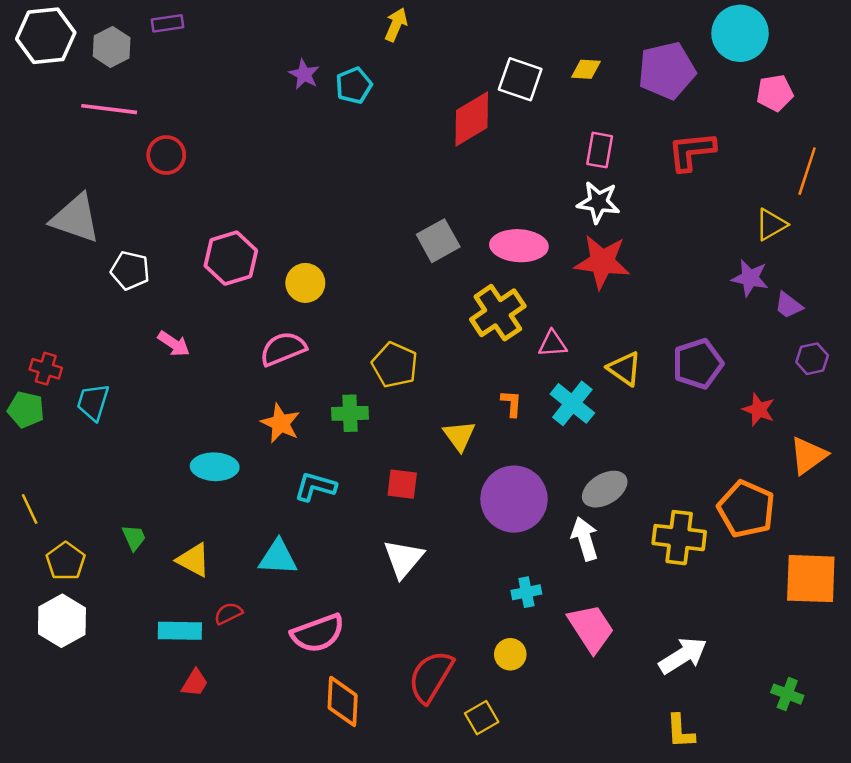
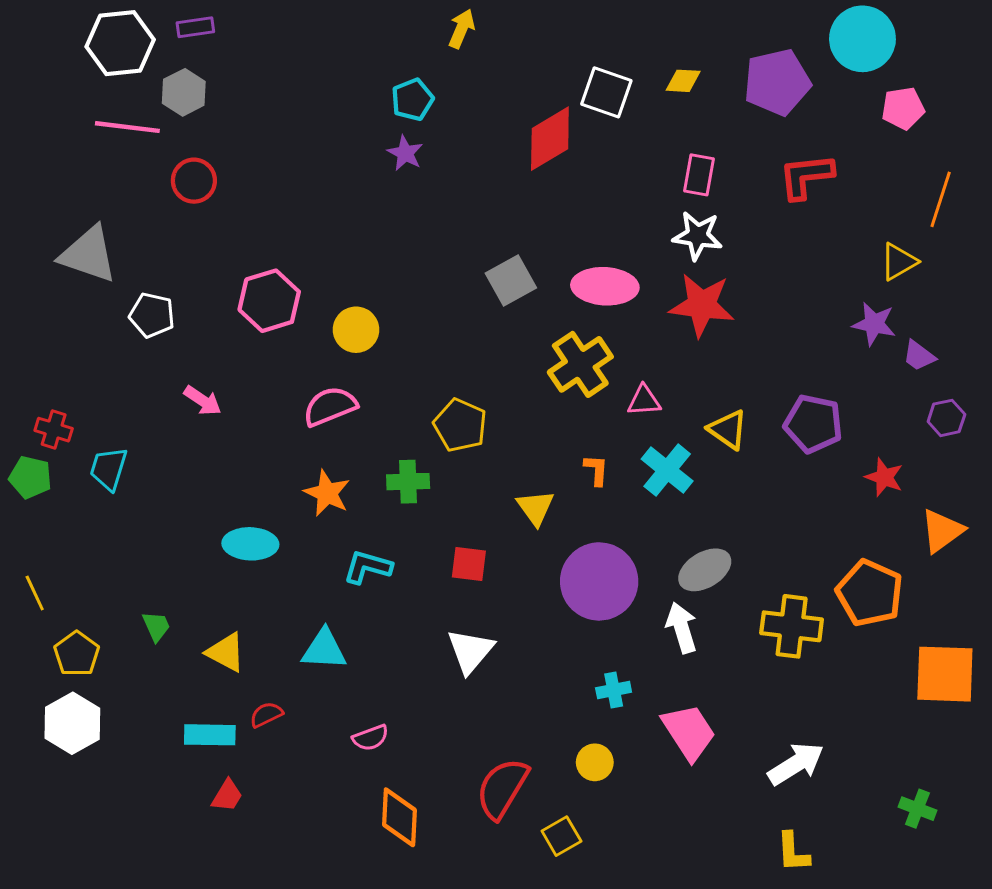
white hexagon: (46, 36) -> (120, 43), moved
gray hexagon: (112, 47) -> (184, 92), moved
purple star: (304, 74) -> (405, 153), moved
purple pentagon: (698, 364) -> (813, 424), turned 30
pink semicircle: (318, 633) -> (370, 738), size x0.6

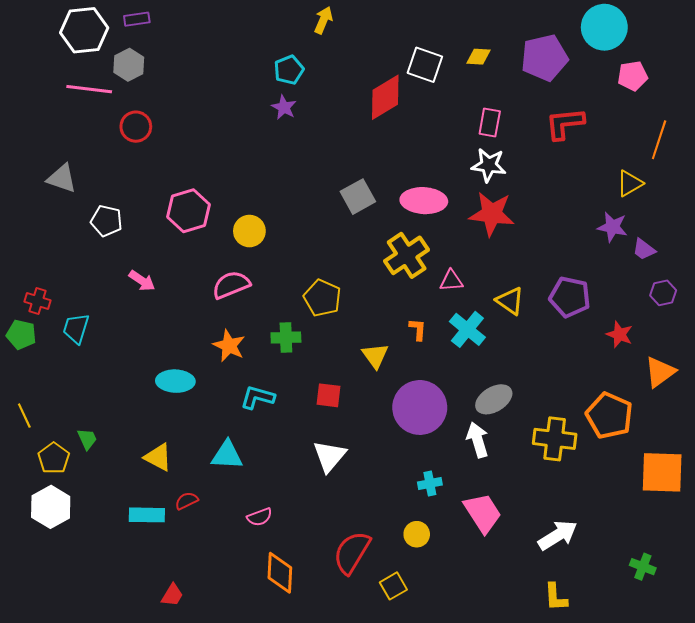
gray triangle: (88, 254) -> (62, 178), size x0.7
green trapezoid: (156, 626) -> (87, 439), moved
red trapezoid: (227, 796) -> (172, 595), moved

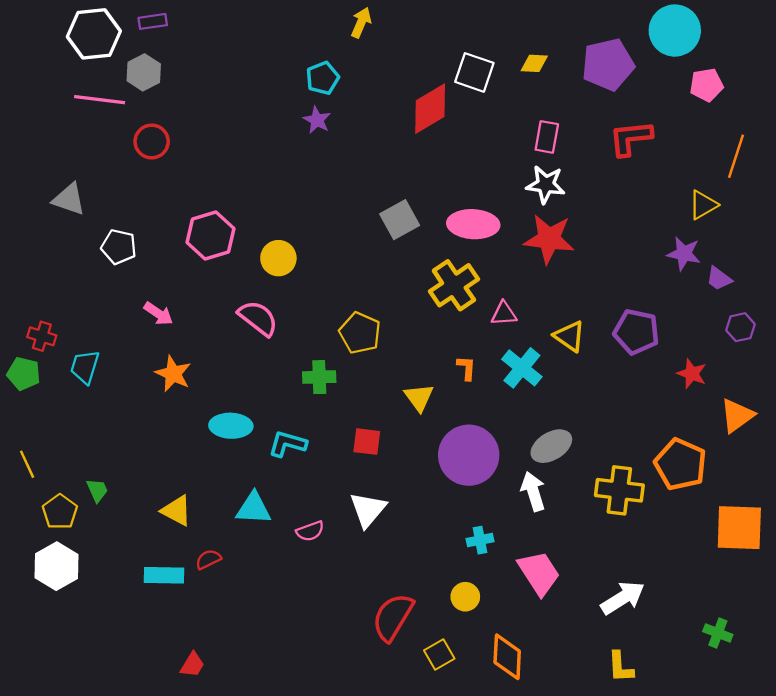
pink semicircle: (231, 285) -> (258, 318), turned 60
orange star: (229, 346) -> (173, 374), moved
cyan ellipse: (175, 381) -> (231, 426), moved
pink semicircle: (260, 517) -> (310, 531), moved
orange diamond: (280, 573) -> (507, 657), moved

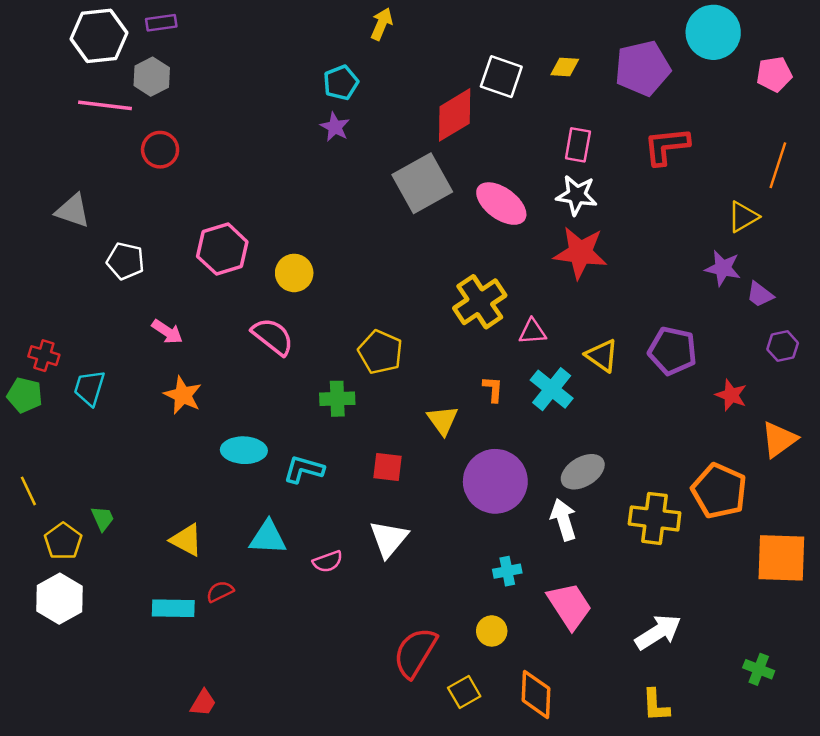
pink pentagon: (706, 85) -> (774, 74), moved
gray square: (400, 220) -> (422, 183), moved, size x1.4
pink ellipse: (473, 224) -> (501, 204), moved, turned 33

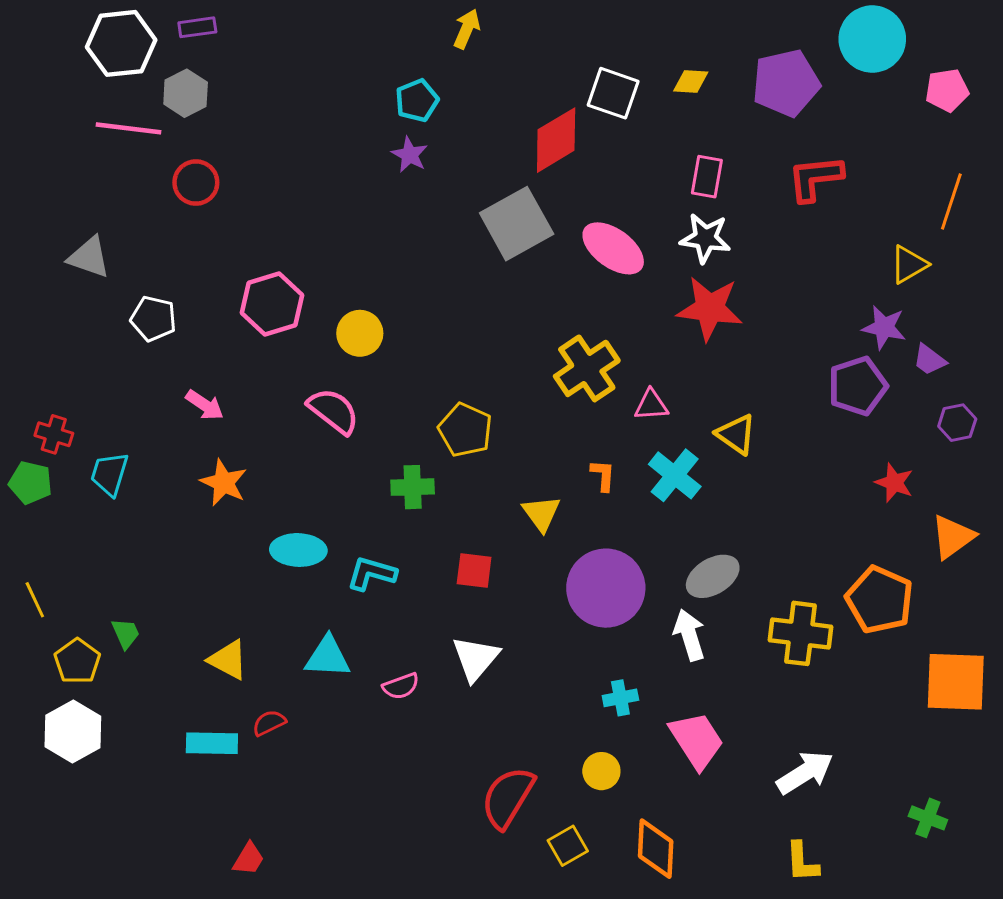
purple pentagon: (673, 351) -> (858, 386), moved, turned -30

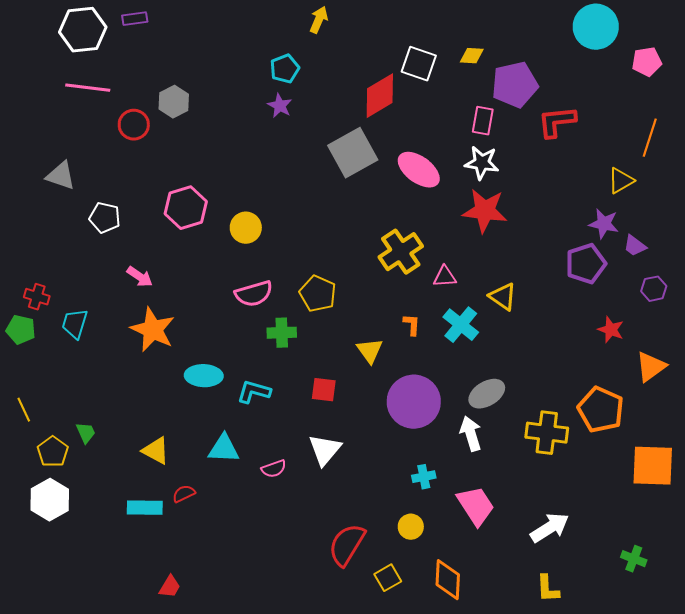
purple pentagon: (786, 83) -> (515, 85), moved
gray hexagon: (186, 93) -> (174, 102), moved
pink semicircle: (333, 411) -> (254, 294), moved, turned 126
orange star: (224, 483) -> (153, 330), size x1.4

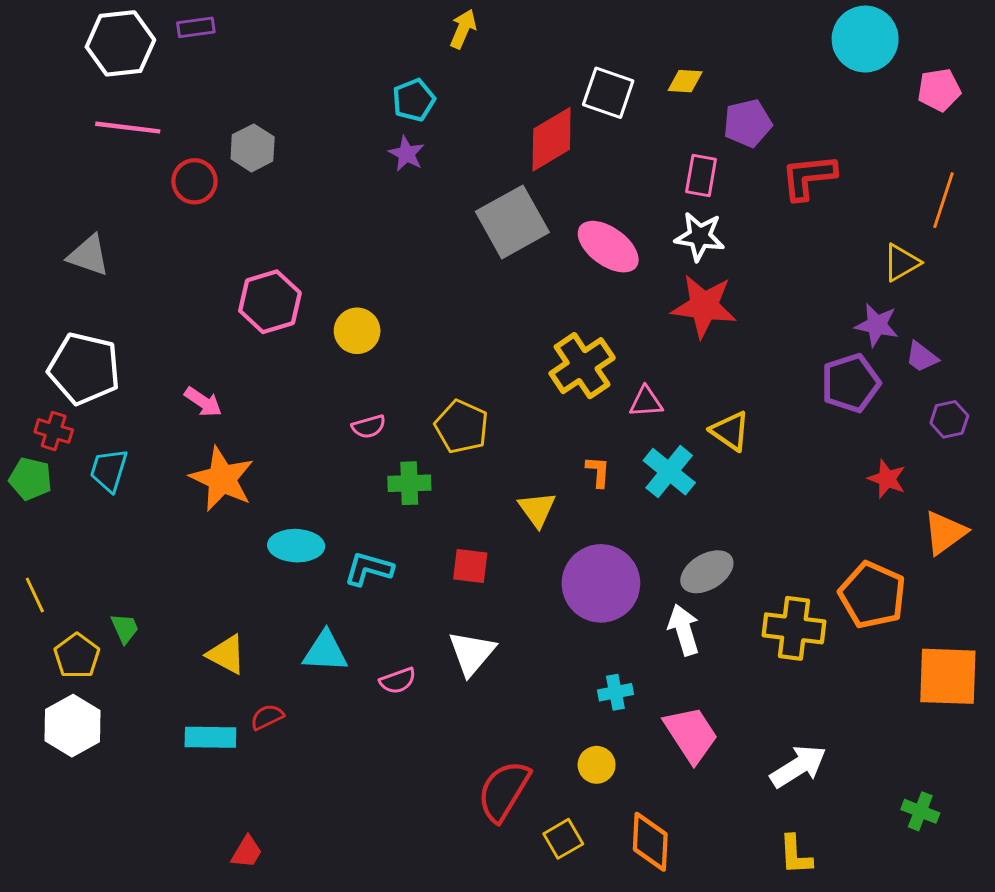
purple pentagon: (515, 85) -> (748, 123), size x0.7
white pentagon: (105, 218) -> (84, 369), moved, size x1.6
pink semicircle: (254, 294) -> (369, 427), size x0.6

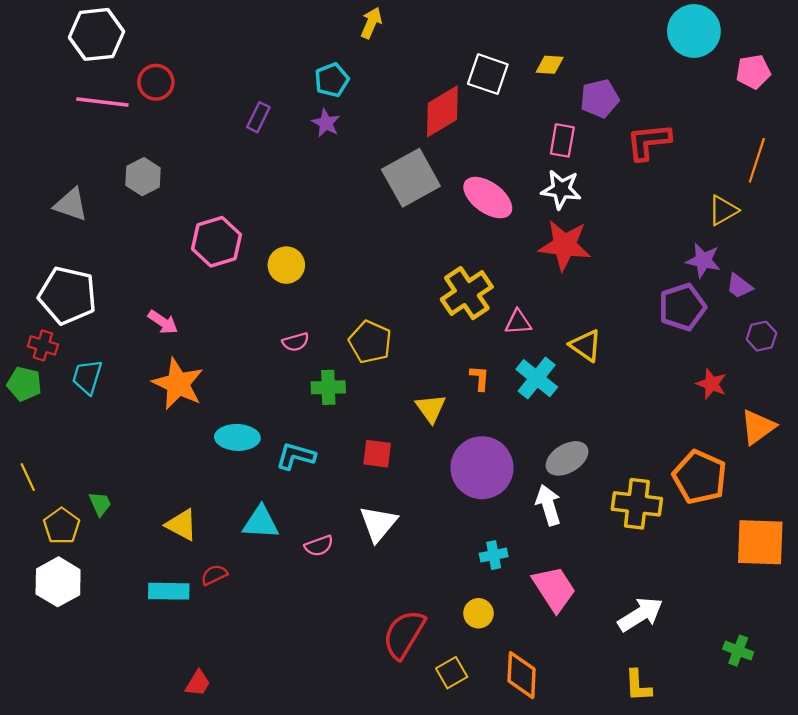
purple rectangle: (196, 27) -> (258, 117), moved, turned -56
gray hexagon: (253, 148) -> (143, 177), moved
red circle: (194, 181) -> (156, 82), moved

